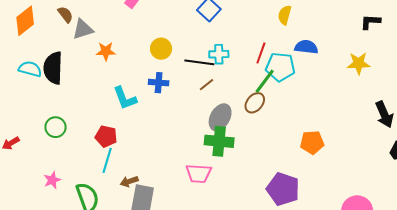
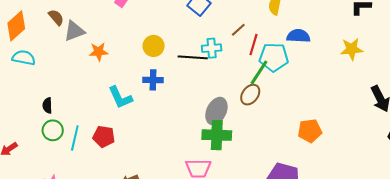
black semicircle: (53, 68) -> (47, 105), moved, size x0.5
cyan semicircle: (30, 69) -> (24, 58), moved
brown line: (207, 85) -> (238, 30), moved
cyan line: (107, 160) -> (75, 138), moved

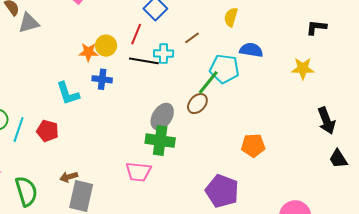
red line: (254, 45) -> (136, 34), moved
orange star: (99, 52) -> (88, 52), moved

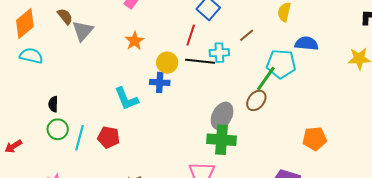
gray triangle: (29, 23) -> (83, 31), turned -30
yellow circle: (106, 46) -> (167, 63), moved
orange star: (88, 52) -> (135, 41), moved, turned -30

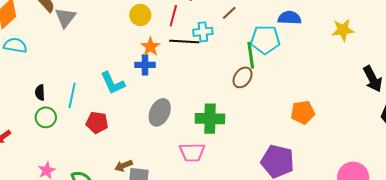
orange star: (135, 41) -> (150, 47), moved
yellow circle: (167, 63) -> (140, 15), moved
green line: (266, 79) -> (251, 55), turned -40
gray ellipse: (222, 116) -> (160, 112), moved
cyan line: (80, 138) -> (72, 95), moved

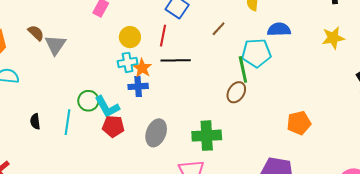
cyan cross: (203, 32) -> (128, 62), moved
green circle: (46, 117) -> (88, 101), moved
red pentagon: (97, 123) -> (113, 126), moved

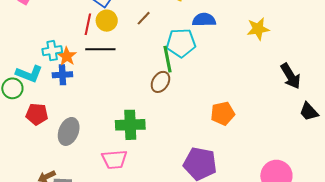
yellow circle: (130, 37) -> (107, 21), moved
cyan L-shape: (107, 107) -> (29, 74), moved, turned -40
gray ellipse: (156, 133) -> (69, 131), moved

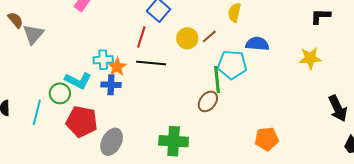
brown line: (144, 18) -> (209, 36), moved
yellow circle: (107, 21) -> (187, 38), moved
red pentagon: (37, 114) -> (82, 122), size x1.4

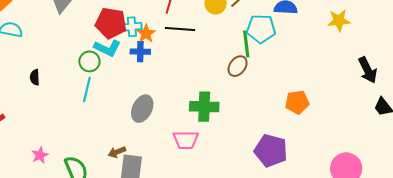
cyan line: (37, 112) -> (87, 89), moved
red pentagon: (82, 122) -> (111, 23), moved

